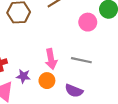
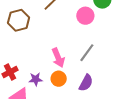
gray line: (81, 60) -> (87, 53), turned -54
purple semicircle: (74, 91) -> (86, 83), turned -72

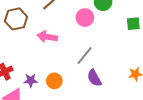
pink arrow: (58, 58) -> (47, 37), moved, turned 120
purple semicircle: (86, 83) -> (94, 78), moved, turned 120

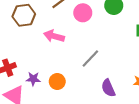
pink circle: (85, 18) -> (83, 13), moved
purple semicircle: (94, 78) -> (108, 88), moved

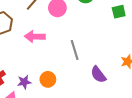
gray line: (90, 58) -> (75, 50), turned -48

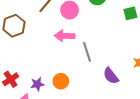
pink arrow: (35, 36) -> (65, 36), moved

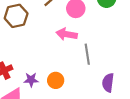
purple semicircle: (111, 76) -> (108, 83), turned 36

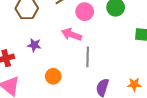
purple star: (31, 80) -> (34, 45), moved

